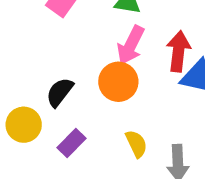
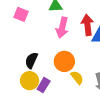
orange circle: (118, 82) -> (64, 61), moved
yellow circle: (24, 125) -> (30, 81), moved

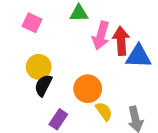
pink arrow: (62, 28) -> (101, 36), moved
yellow circle: (30, 81) -> (39, 67), moved

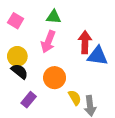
pink arrow: (101, 36) -> (48, 42), moved
black semicircle: (43, 85) -> (20, 71), turned 96
yellow semicircle: (104, 111) -> (75, 98), moved

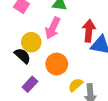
yellow circle: (17, 56) -> (31, 42), moved
yellow semicircle: (75, 98) -> (76, 85), turned -105

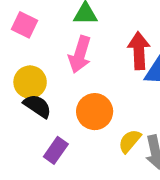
yellow circle: (31, 42) -> (30, 82), moved

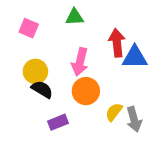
pink arrow: (80, 54) -> (80, 62), moved
purple rectangle: (56, 150) -> (58, 122), turned 36

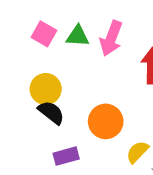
green triangle: (75, 17) -> (78, 36), moved
pink arrow: (80, 62) -> (111, 38), moved

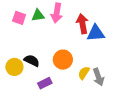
yellow circle: (46, 89) -> (14, 67), moved

